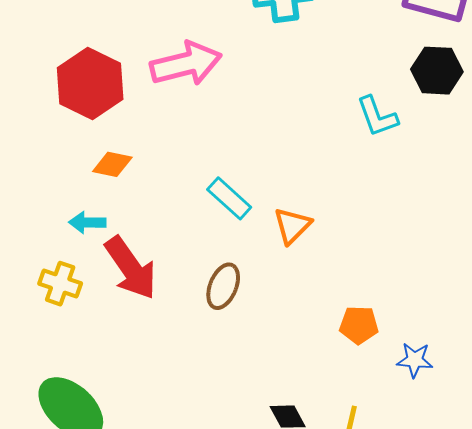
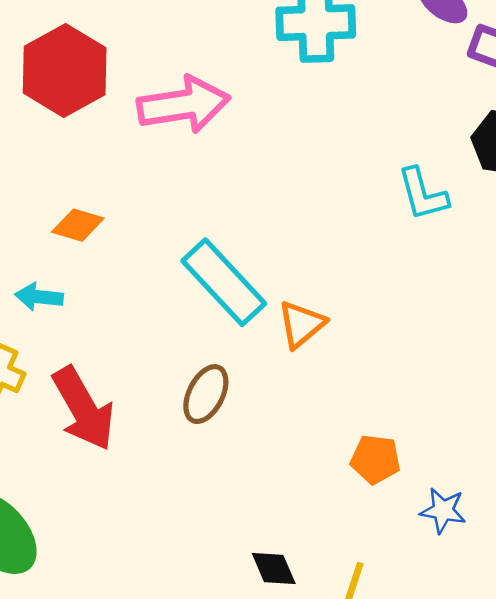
red hexagon: (90, 83) -> (65, 70), moved
cyan rectangle: (229, 198) -> (224, 282), size x1.5
red arrow: (131, 268) -> (83, 409), moved

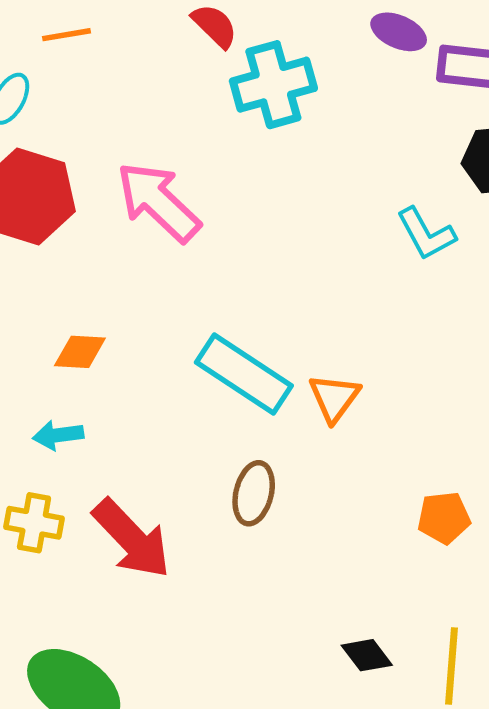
pink arrow: (184, 105) -> (158, 202), turned -114

